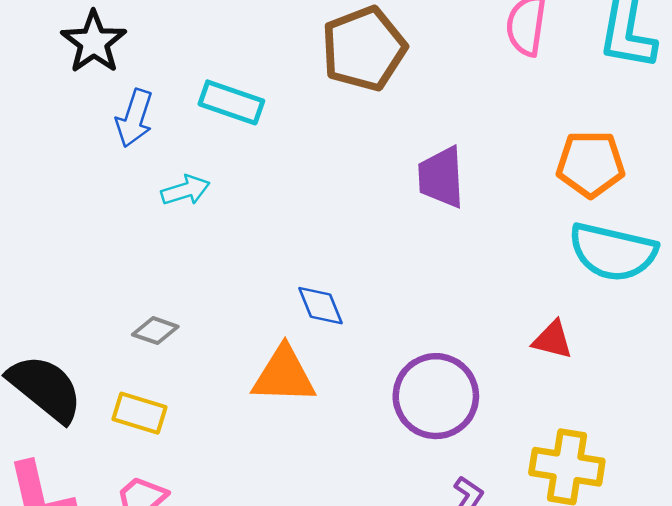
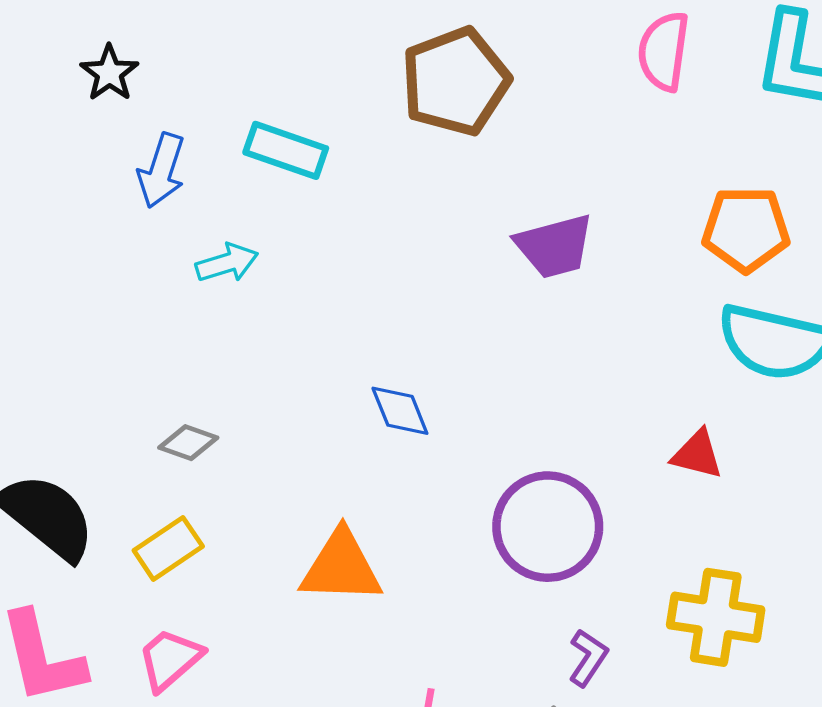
black star: (94, 42) -> (109, 73), size x0.7
purple trapezoid: (441, 177) -> (554, 246), turned -102
orange triangle: (284, 375) -> (341, 567), moved
yellow rectangle: (140, 413) -> (168, 548), turned -51

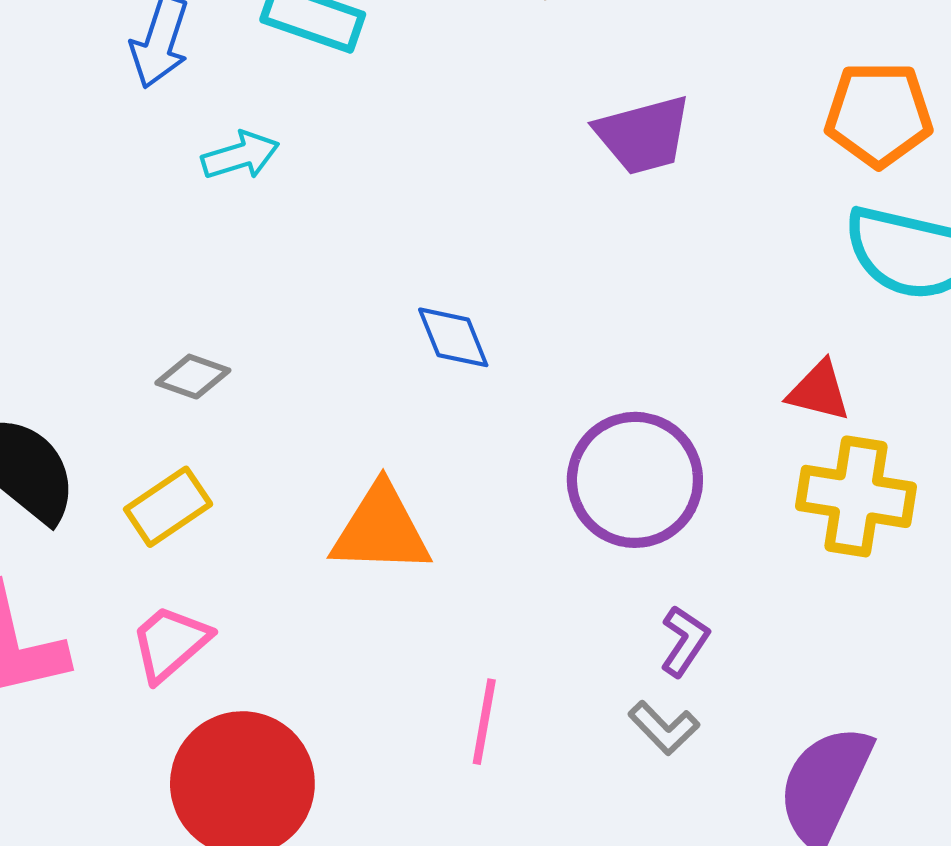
yellow cross: (716, 617) -> (856, 496), moved

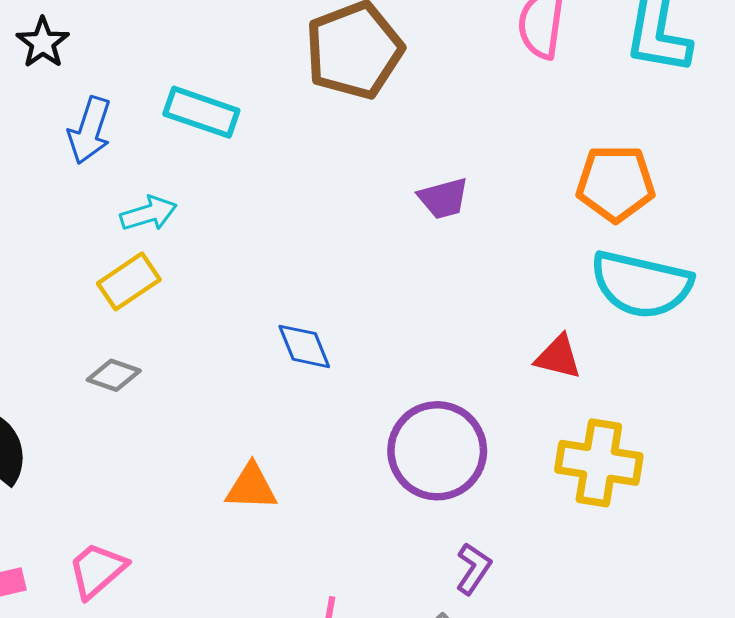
purple trapezoid: (643, 135) -> (443, 198), size x0.7
red triangle: (819, 391) -> (558, 357), moved
yellow rectangle: (168, 507) -> (129, 281), moved
orange triangle: (381, 529) -> (251, 487), size x0.7

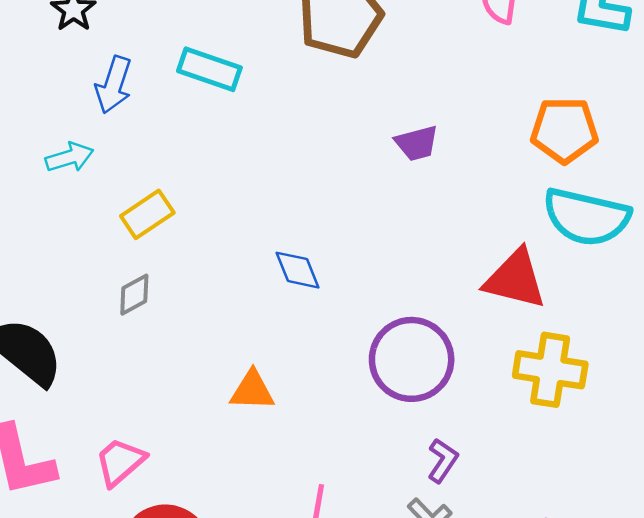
cyan arrow: (149, 213) -> (70, 157), moved
red triangle: (558, 357) -> (515, 279), size x1.6
gray diamond: (114, 375) -> (134, 295), turned -48

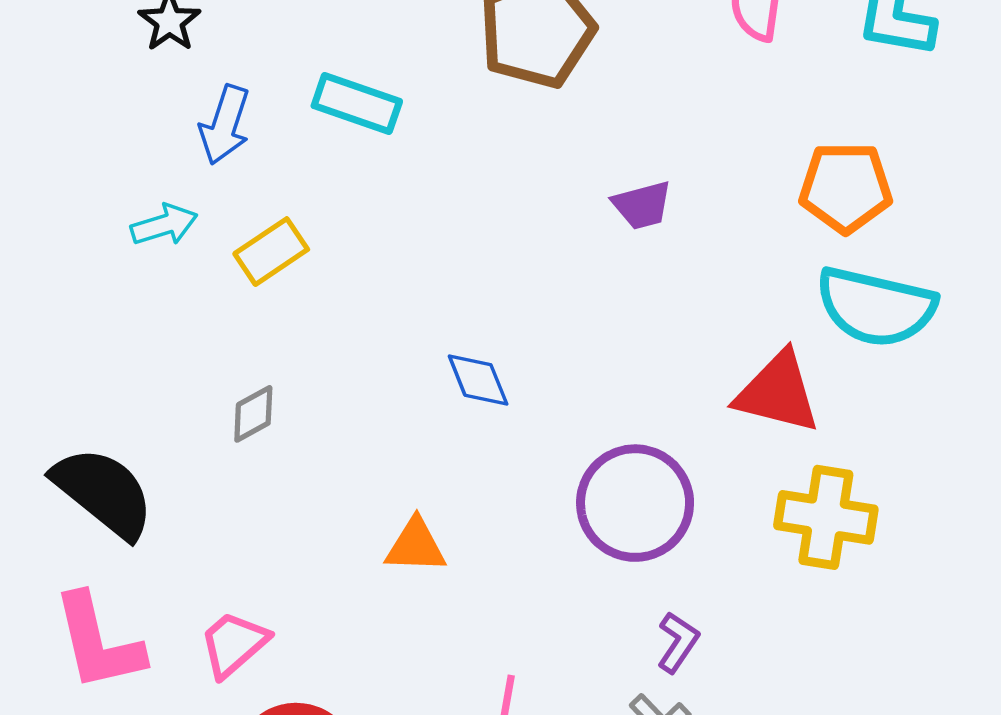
yellow rectangle: (147, 214) -> (271, 252), moved

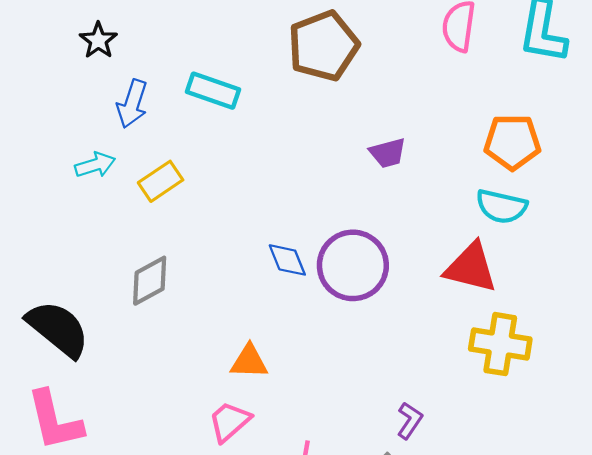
cyan semicircle: (876, 307) -> (501, 206), moved, size x0.7
gray diamond: (253, 414) -> (150, 281), size x1.4
purple circle: (635, 503) -> (353, 265), moved
pink trapezoid: (234, 644) -> (229, 422), moved

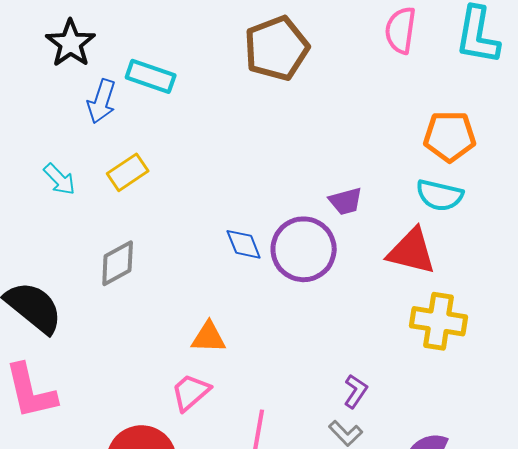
black star: (98, 40) -> (71, 43), size x1.4
cyan rectangle: (213, 91) -> (151, 76), moved
purple trapezoid: (388, 153) -> (346, 201), moved
cyan arrow: (95, 165) -> (60, 179), moved, turned 63

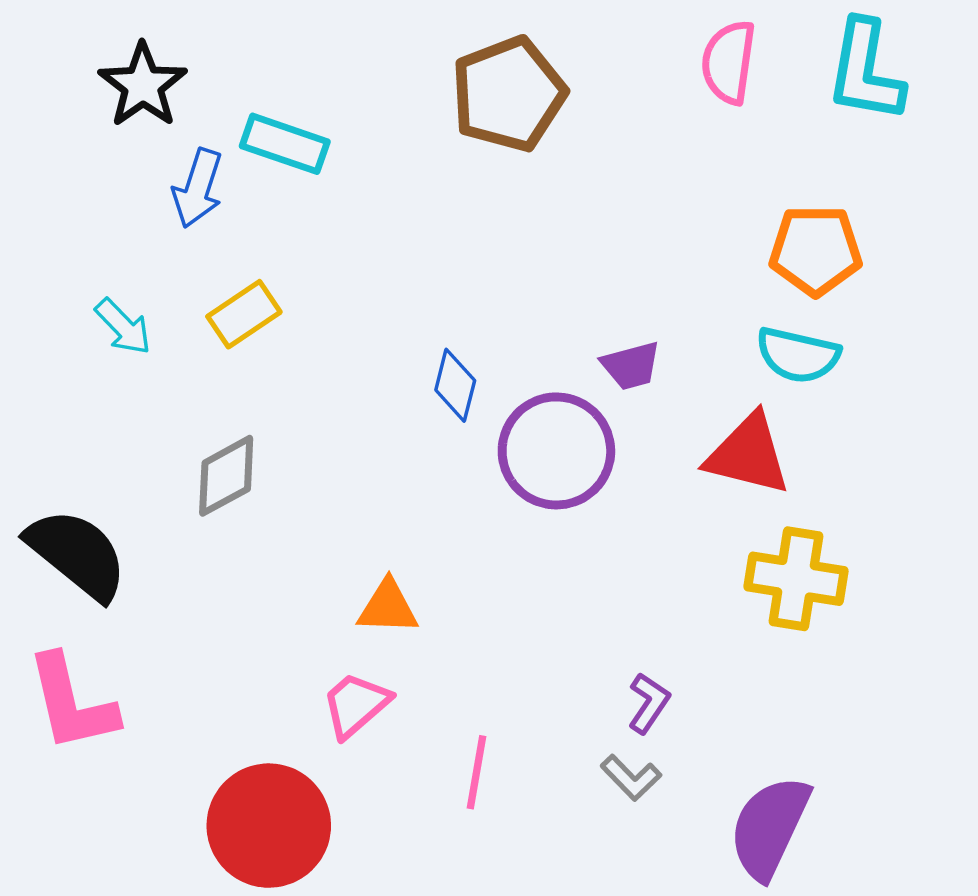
blue diamond: (244, 244) -> (455, 385), moved, turned 36

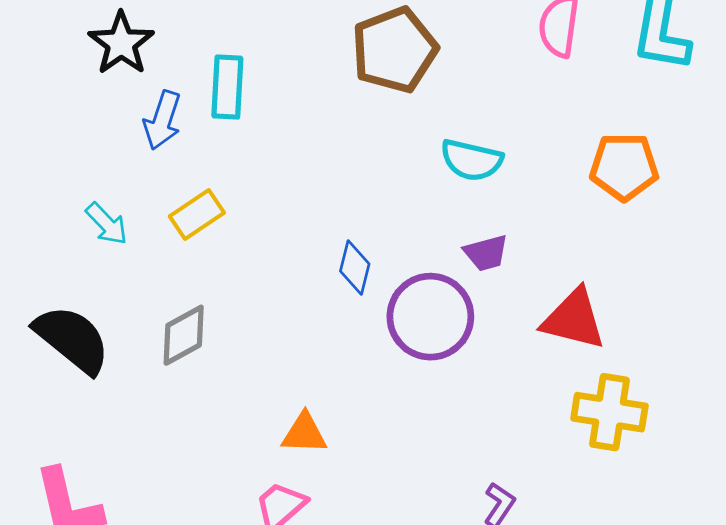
cyan rectangle: (285, 144) -> (227, 87), turned 74
cyan semicircle: (798, 355) -> (471, 160), moved
black semicircle: (77, 554) -> (72, 339), moved

